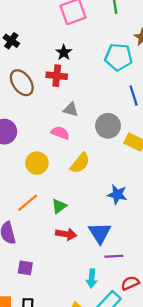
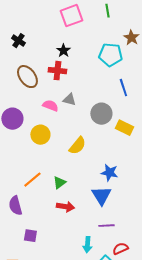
pink semicircle: (60, 133) -> (50, 106), moved
yellow circle: (37, 163) -> (40, 135), moved
blue triangle: (100, 233) -> (101, 196), moved

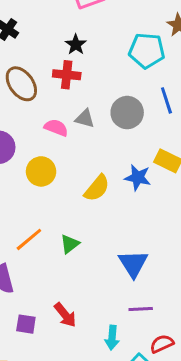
gray circle: (101, 114) -> (127, 113), moved
blue star: (109, 173) -> (138, 177), moved
red arrow: (65, 207) -> (65, 315), moved, turned 42

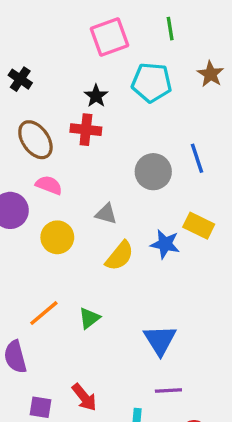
cyan pentagon: (147, 51) -> (152, 82), moved
gray triangle: (85, 119) -> (106, 214), moved
pink semicircle: (56, 128) -> (49, 185), moved

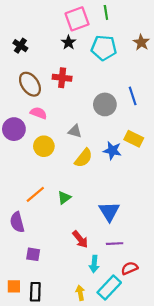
green line: (170, 29) -> (106, 12), moved
black star: (96, 96) -> (68, 42), moved
red arrow: (84, 397) -> (80, 239), moved

